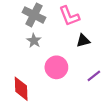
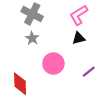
pink L-shape: (69, 16) -> (79, 15), moved, turned 80

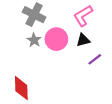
pink circle: (53, 64) -> (56, 39), moved
purple line: (89, 72) -> (95, 59), moved

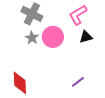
black triangle: (83, 40) -> (86, 37), moved
purple line: (95, 59) -> (78, 82), moved

